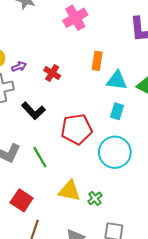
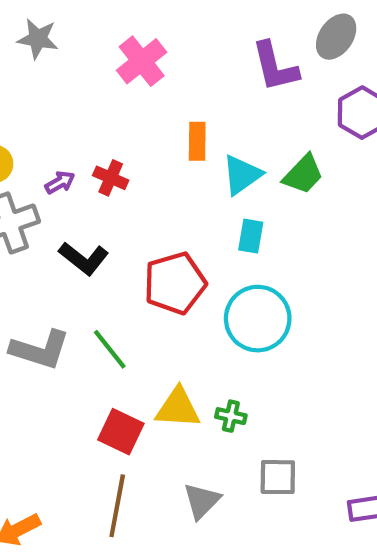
purple arrow: (19, 67) -> (60, 182), moved
cyan triangle: (117, 80) -> (242, 175), turned -35
green cross: (95, 198) -> (231, 416), turned -32
red square: (22, 200) -> (121, 432), moved

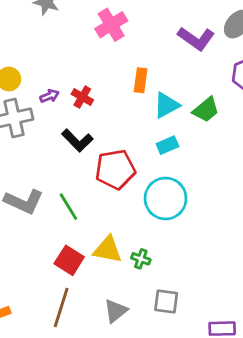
purple L-shape: (275, 67) -> (196, 39), turned -48
cyan rectangle: (251, 236) -> (167, 145), turned 50
black L-shape: (84, 258) -> (77, 140), moved

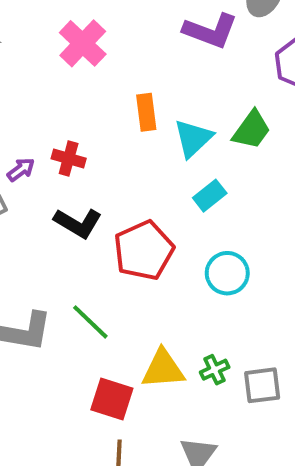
cyan circle: (166, 198) -> (227, 273), size x0.7
green cross: (141, 259) -> (215, 370), turned -30
gray square: (166, 302) -> (262, 385), moved

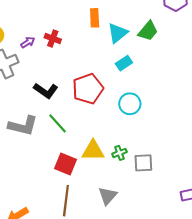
black L-shape: (78, 223) -> (46, 91), moved

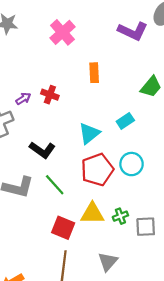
cyan triangle: (118, 33) -> (89, 133), moved
red pentagon: (88, 89) -> (97, 170), moved

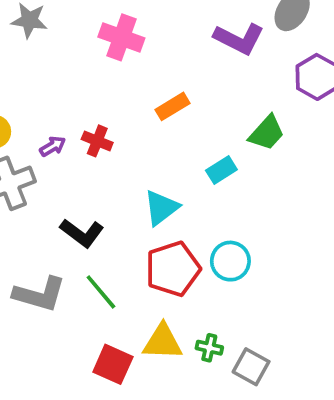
pink cross: (62, 32) -> (121, 37), turned -30
orange rectangle: (94, 73) -> (172, 106), turned 60
cyan rectangle: (125, 121) -> (221, 170), moved
green cross: (120, 216) -> (209, 348), turned 32
gray square: (146, 227) -> (251, 367), turned 30

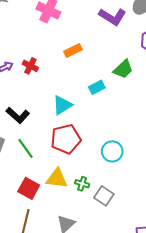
cyan circle: (230, 261) -> (112, 151), moved

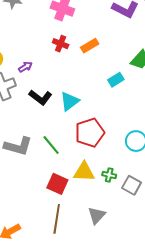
red cross: (30, 66) -> (61, 44), moved
cyan triangle: (62, 105) -> (70, 101), moved
black L-shape: (18, 115) -> (40, 97), moved

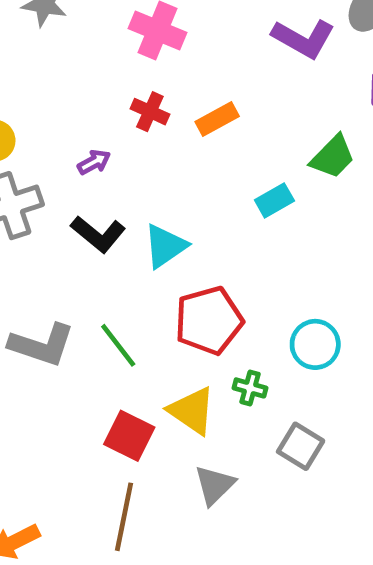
purple arrow: (25, 67) -> (94, 162), moved
yellow triangle: (84, 172) -> (192, 411), turned 30
green cross: (109, 175) -> (250, 388), moved
gray triangle: (97, 215) -> (215, 485), moved

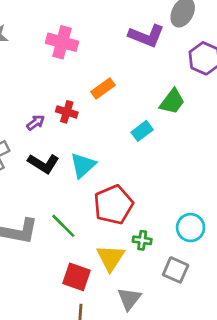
red cross: (150, 112) -> (67, 112), moved
cyan circle: (315, 344) -> (191, 228), moved
yellow triangle: (192, 411) -> (111, 258), turned 36

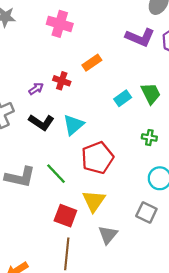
purple L-shape: (146, 36) -> (140, 37), moved
green trapezoid: (172, 101) -> (151, 93), moved, turned -65
green cross: (142, 240) -> (149, 138), moved

